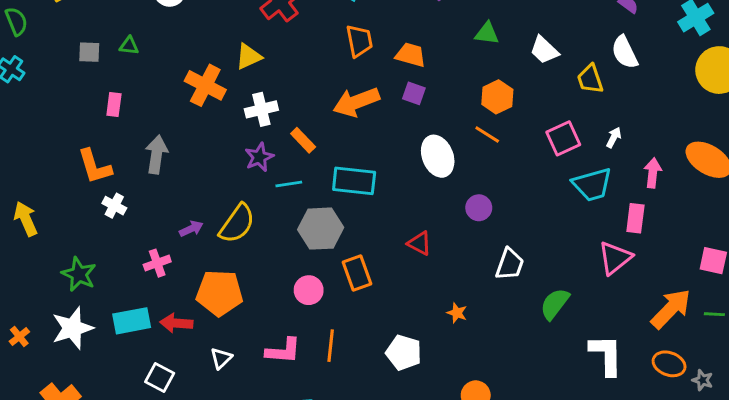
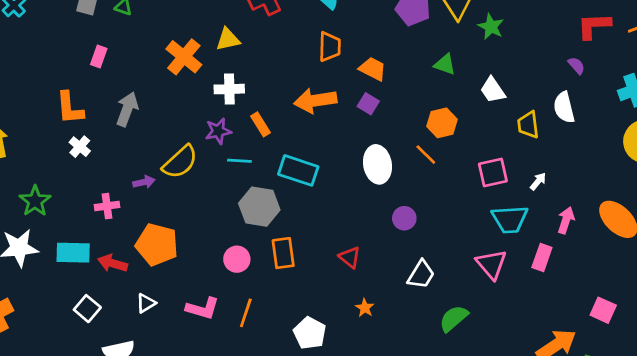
yellow semicircle: (237, 224) -> (180, 162), moved
red triangle: (419, 243) -> (350, 257), moved
pink triangle: (615, 258) -> (491, 264), moved, turned -44

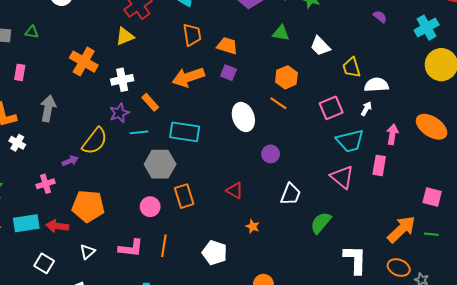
yellow triangle: (228, 39) -> (125, 36), moved
white semicircle: (564, 107) -> (376, 85), moved, turned 110

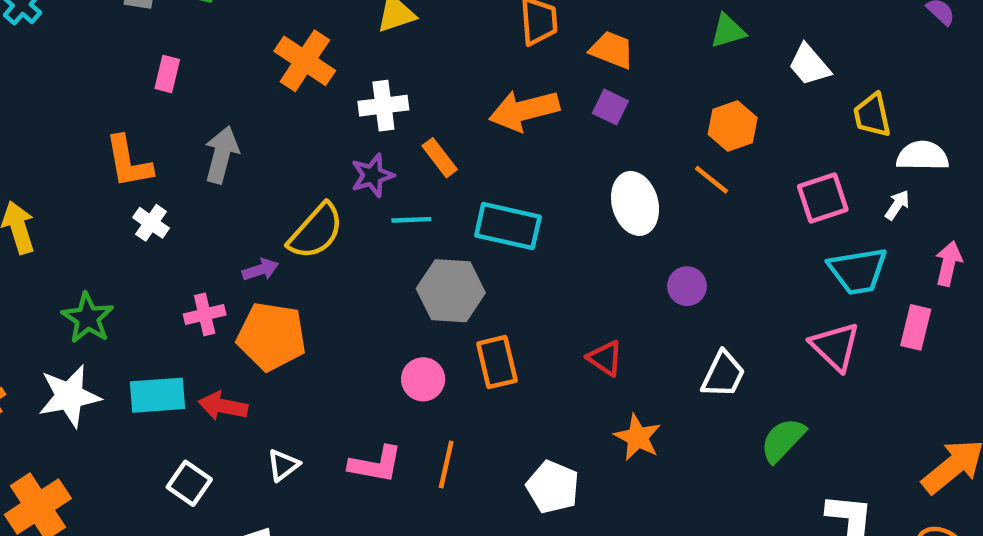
green triangle: (281, 33) -> (728, 31), turned -30
orange pentagon: (88, 206) -> (272, 336), moved
orange star: (253, 226) -> (638, 437), size x1.5

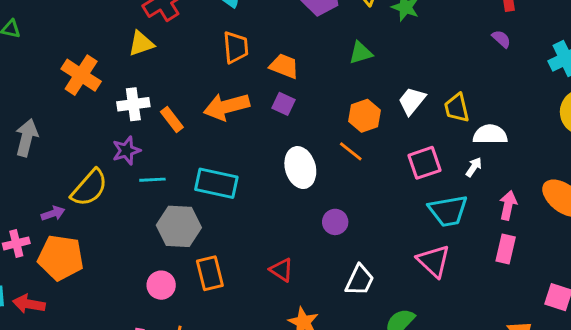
white trapezoid: (809, 65) -> (412, 101), moved, turned 80
orange rectangle: (440, 158) -> (172, 120), moved
pink rectangle: (916, 327) -> (506, 249), moved

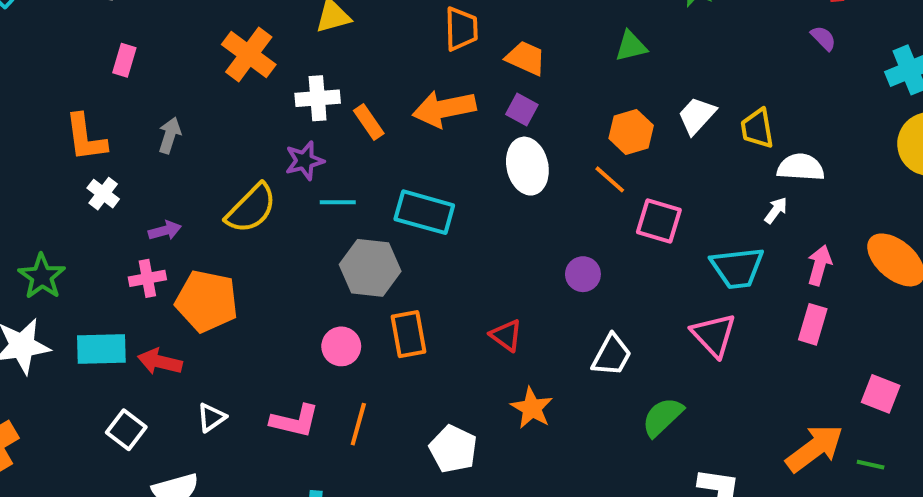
gray arrow: (27, 138) -> (170, 135), size x0.7
pink square: (424, 163) -> (659, 221), moved, turned 32
white ellipse: (300, 168) -> (527, 166), moved
purple arrow: (53, 213) -> (165, 231), moved

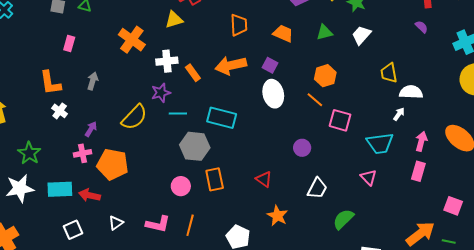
orange trapezoid: (526, 58) -> (283, 33), moved
white trapezoid: (697, 116) -> (361, 35), moved
purple arrow: (165, 231) -> (91, 129), turned -42
pink triangle: (714, 335) -> (369, 177), size x0.7
white square: (126, 430) -> (73, 230), turned 30

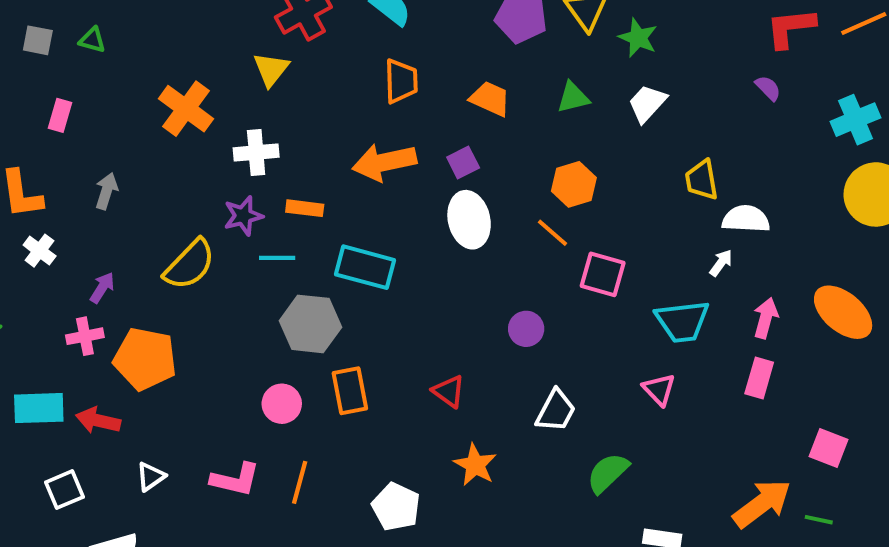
yellow triangle: (174, 20) -> (271, 69), turned -36
purple square: (270, 65) -> (463, 162), turned 35
orange rectangle: (193, 73) -> (305, 208), moved, turned -48

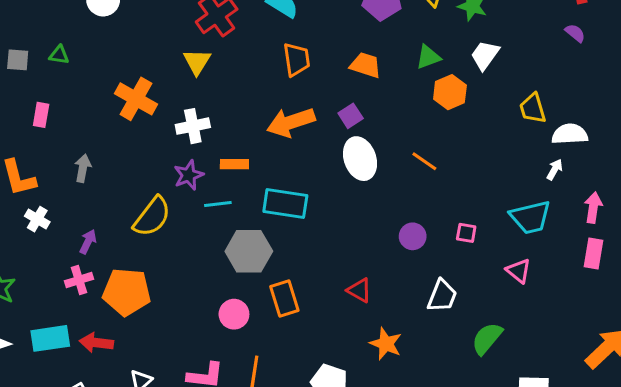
orange hexagon: (574, 184) -> (450, 92), moved
pink square: (603, 274) -> (466, 233), moved, size x0.6

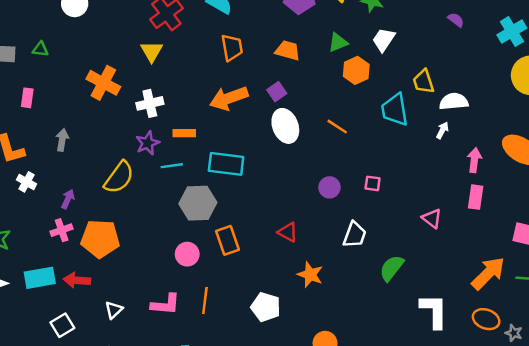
cyan trapezoid: (530, 217) -> (395, 110), moved, turned 96
pink triangle: (519, 271) -> (432, 218), moved

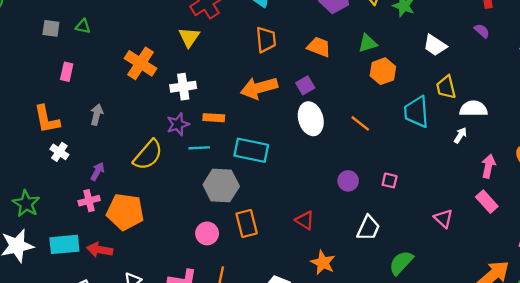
white trapezoid: (384, 40) -> (435, 45), moved, turned -95
pink rectangle: (476, 197) -> (487, 202), turned -55

